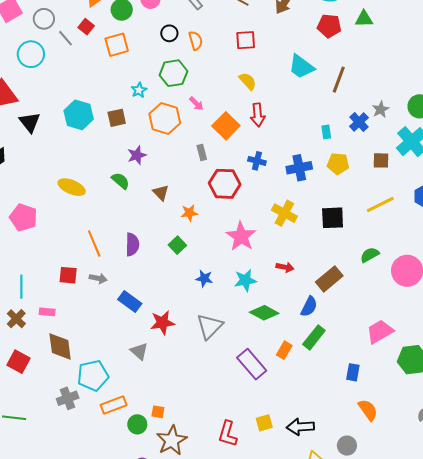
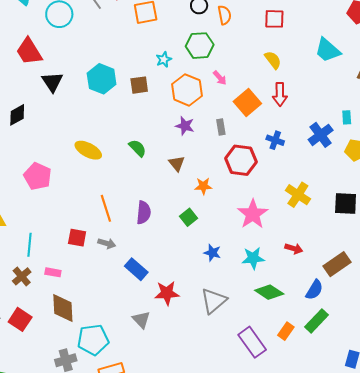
purple star: (137, 155) -> (185, 126), moved, turned 30
blue cross: (299, 168) -> (321, 135), moved, turned -30

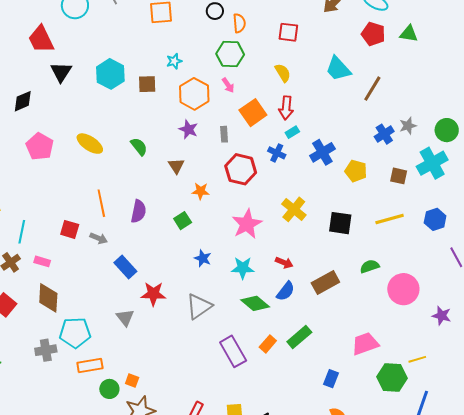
green hexagon: (200, 46) -> (230, 54), moved
cyan rectangle: (347, 117) -> (292, 132), moved, turned 56
pink pentagon: (38, 176) -> (40, 147), moved
blue semicircle: (314, 290) -> (286, 291), moved

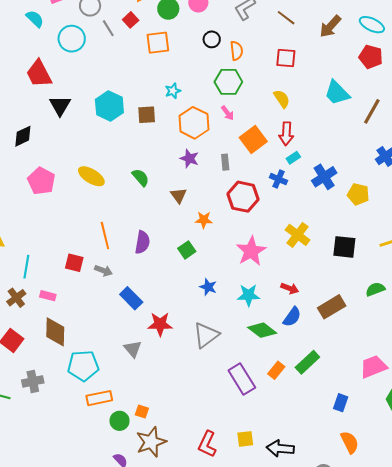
gray cross: (46, 350) -> (33, 381), moved

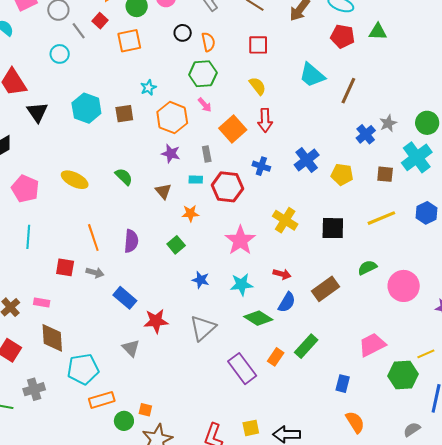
cyan circle: (72, 39) -> (60, 54), moved, size x0.7
cyan rectangle: (293, 158) -> (196, 180), moved, turned 40
cyan line: (26, 267) -> (28, 237), moved

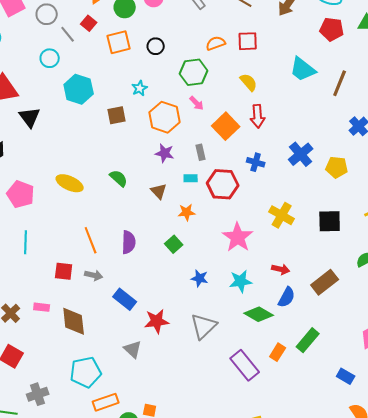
black circle: (183, 33) -> (156, 46), moved
orange semicircle: (208, 42) -> (216, 43), moved, turned -96
cyan hexagon: (86, 108) -> (79, 89), moved
brown diamond: (52, 338) -> (74, 321), moved
blue rectangle: (343, 384) -> (346, 376), turned -72

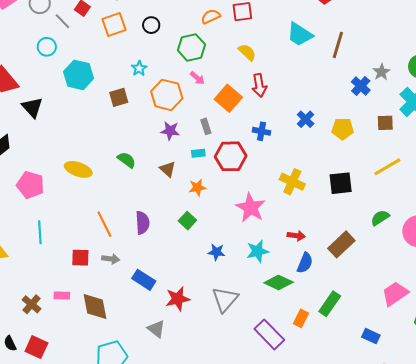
blue cross: (301, 154) -> (306, 119), size x0.7

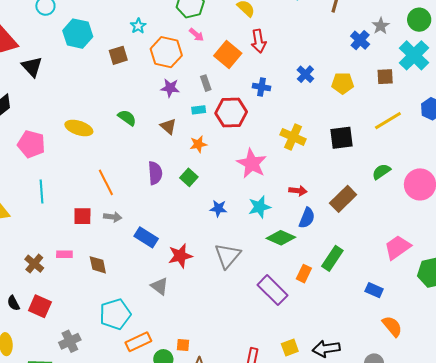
purple semicircle: (142, 223) -> (155, 173), moved
brown diamond: (95, 306) -> (98, 265), size x0.7

